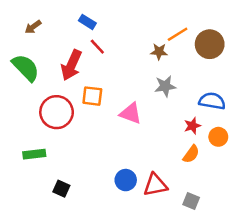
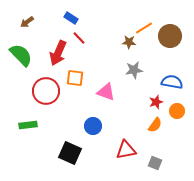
blue circle: (126, 180) -> (93, 126), moved
black square: (61, 189) -> (70, 153), moved, size x1.6

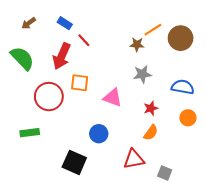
blue rectangle: (71, 18) -> (65, 23), moved
red star: (156, 102) -> (151, 108), moved
orange semicircle: (155, 125) -> (151, 133), moved

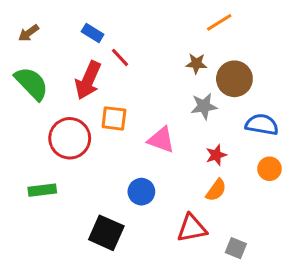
brown arrow: (29, 23) -> (29, 33), moved
orange line: (153, 30) -> (219, 22), moved
brown circle: (181, 38) -> (234, 79), moved

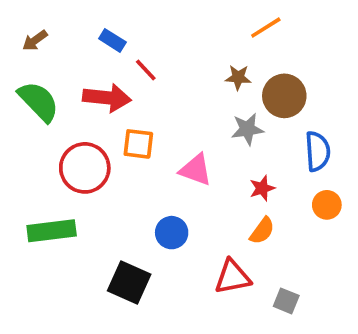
red arrow: (88, 80) -> (107, 98), turned -108
blue semicircle: (262, 125) -> (318, 151), turned 76
green rectangle: (42, 190) -> (52, 231), size x1.4

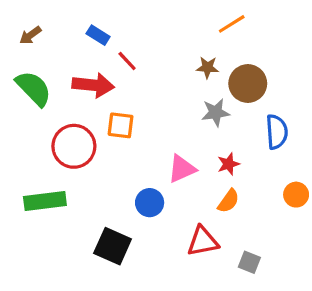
pink triangle: (196, 170) -> (182, 169), moved, turned -44
orange circle: (327, 205) -> (296, 195), moved

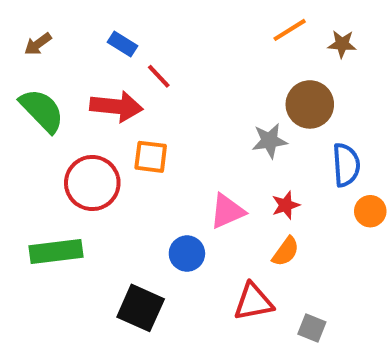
brown star: (208, 67) -> (342, 44), moved
orange circle: (296, 195) -> (370, 211), moved

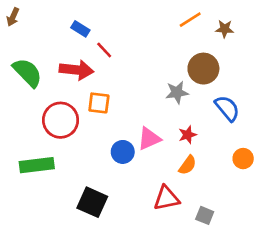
brown arrow: (38, 44) -> (13, 17), moved, turned -30
blue semicircle: (346, 165) -> (227, 108), turned -36
orange circle: (370, 211) -> (243, 159), moved
blue circle: (187, 254) -> (123, 152), moved

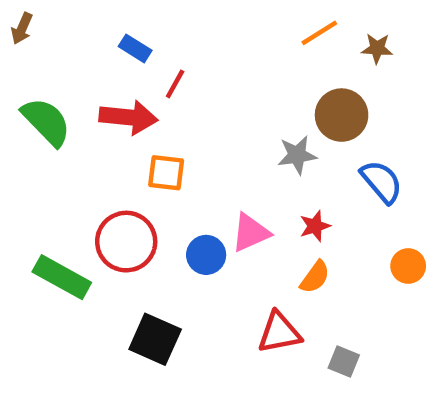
red line: (104, 50) -> (175, 84), turned 72
red circle: (61, 120) -> (126, 242), moved
green rectangle: (37, 165) -> (62, 277), turned 36

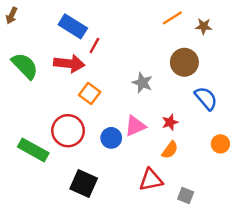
blue rectangle: (135, 48) -> (73, 26), size x1.6
gray star: (297, 155) -> (142, 83), moved, turned 30
orange square: (166, 173) -> (90, 94), turned 30

